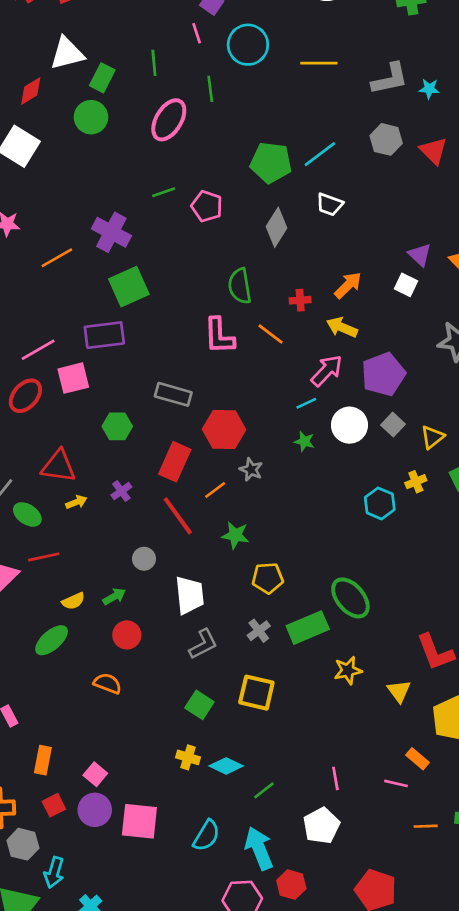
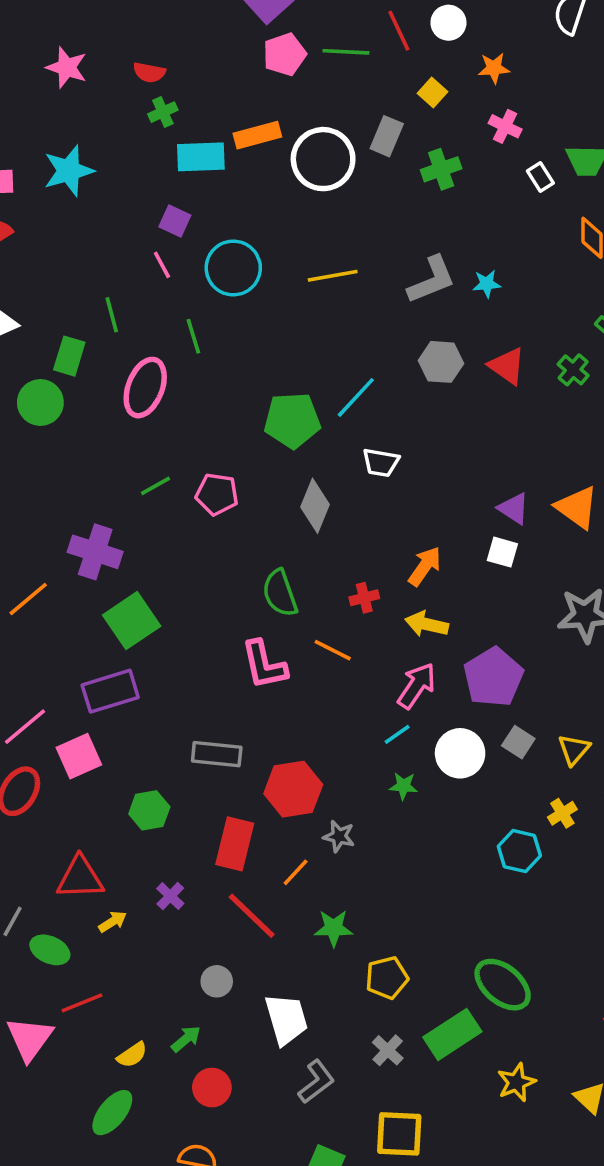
green rectangle: (102, 78) -> (69, 356), moved

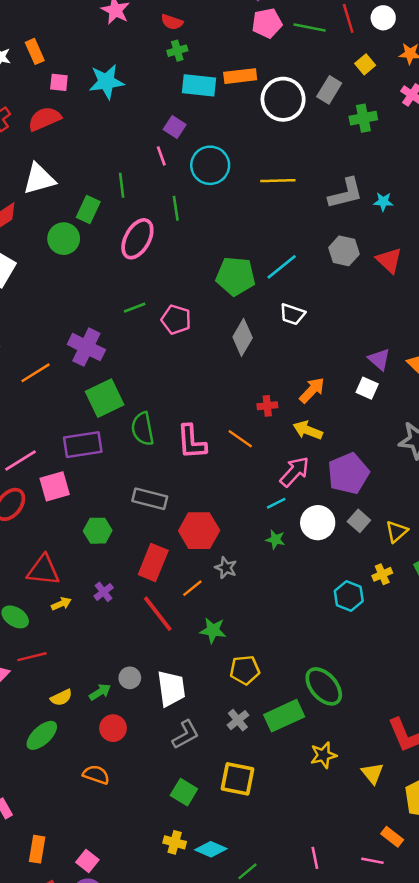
green semicircle: (280, 593) -> (143, 429), moved
gray circle: (217, 981) -> (130, 678), moved

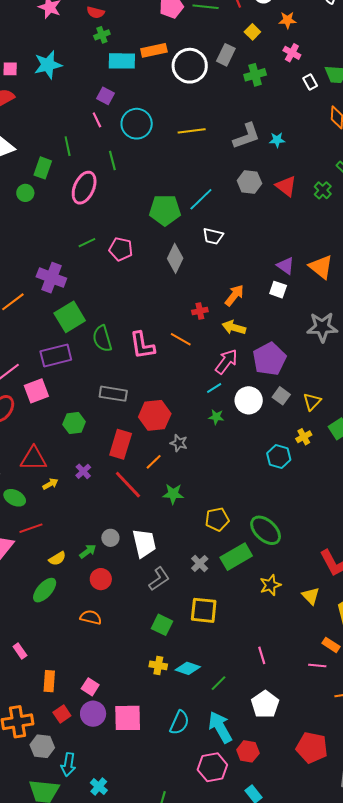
green circle: (64, 239) -> (25, 193), size x0.7
yellow pentagon: (245, 670) -> (217, 519), moved
pink line: (315, 858) -> (262, 655), moved

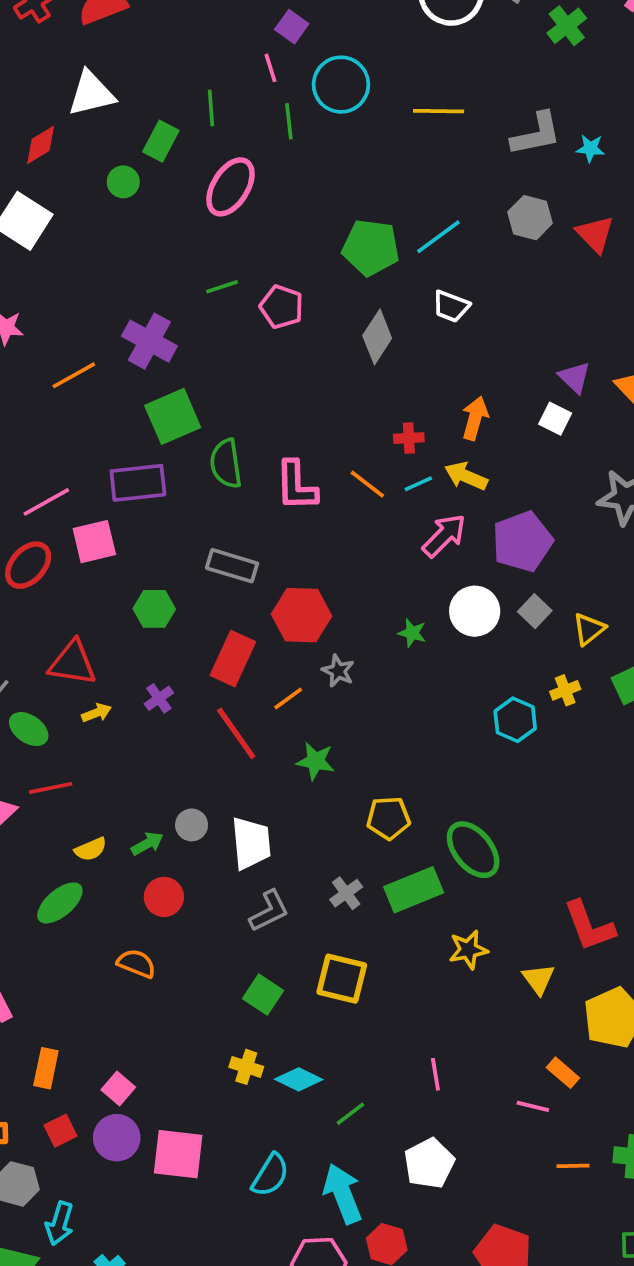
green cross: (255, 75) -> (567, 26), turned -30
green line: (112, 160) -> (289, 121), moved
orange arrow: (234, 295) -> (475, 418), turned -30
cyan line: (214, 388) -> (418, 484), moved

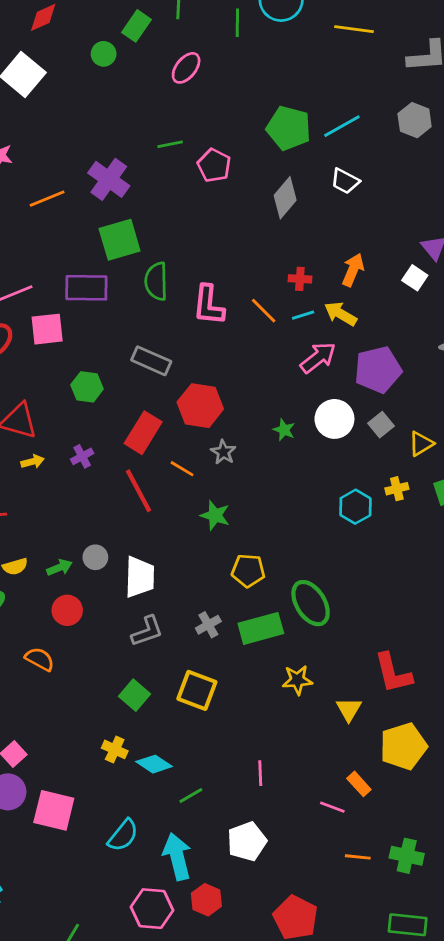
pink ellipse: (231, 187) -> (186, 68), size x0.7
orange line: (288, 698) -> (182, 469), turned 60
green star: (315, 761) -> (215, 515), moved

